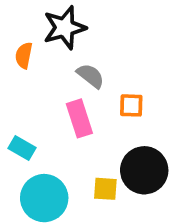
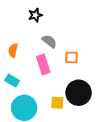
black star: (65, 28) -> (35, 15), size x0.6
orange semicircle: (24, 55) -> (13, 50), moved

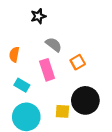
orange square: (71, 57) -> (78, 62), turned -32
cyan rectangle: (12, 81) -> (22, 85), moved

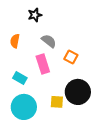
orange semicircle: (14, 54) -> (15, 41), moved
orange square: (78, 62) -> (71, 57), turned -32

